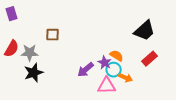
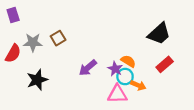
brown square: (53, 35) -> (58, 38), turned -32
gray star: (30, 53) -> (33, 42), moved
purple arrow: (86, 70) -> (88, 68), moved

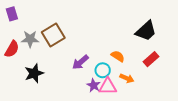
brown square: (58, 38) -> (53, 35), size x1.6
purple star: (115, 69) -> (94, 85), moved
cyan circle: (125, 77) -> (103, 70), moved

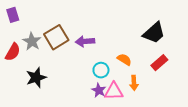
gray star: (30, 39) -> (32, 41), turned 30
purple arrow: (80, 62) -> (85, 41), moved, turned 36
cyan circle: (103, 70) -> (101, 70), moved
orange arrow: (127, 78) -> (134, 83), turned 64

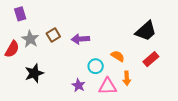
purple rectangle: (13, 15) -> (20, 14), moved
brown square: (56, 37) -> (53, 35), size x0.6
purple star: (99, 90) -> (78, 85), moved

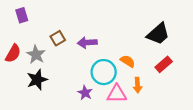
gray star: (30, 39) -> (36, 55), moved
cyan circle: (96, 66) -> (104, 72), size x1.5

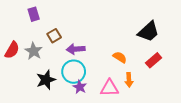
purple rectangle: (22, 15) -> (34, 14), moved
purple arrow: (87, 43) -> (76, 49), moved
cyan circle: (104, 72) -> (74, 72), moved
black star: (37, 80) -> (46, 80), moved

